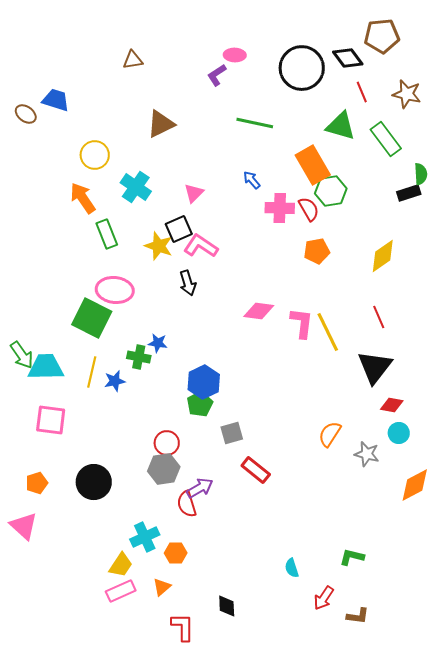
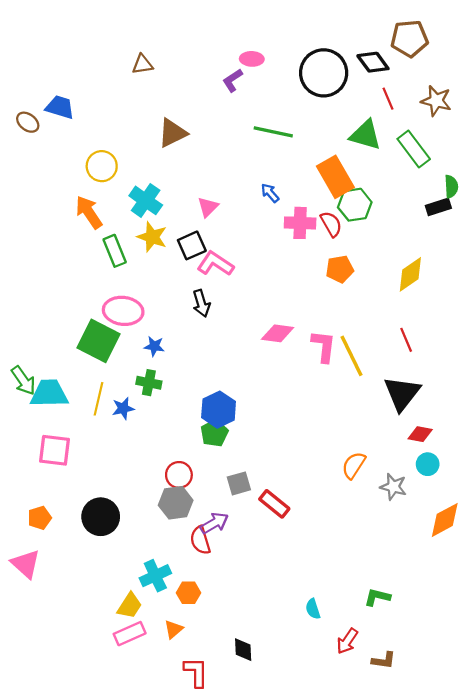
yellow star: (159, 246) -> (152, 237), moved
blue star: (158, 343) -> (154, 346), moved
gray square: (232, 433) -> (239, 483), moved

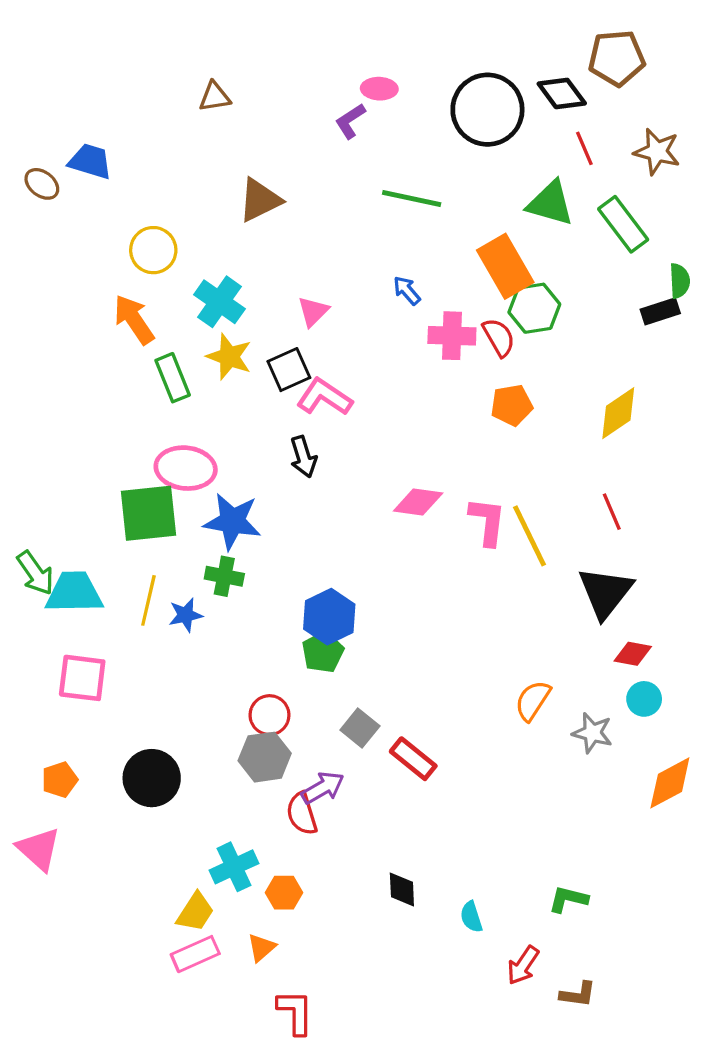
green square: (98, 341) -> (148, 513), turned -33
blue star: (154, 346) -> (232, 521), size x1.8
gray square: (239, 483) -> (360, 728), turned -35
black diamond: (243, 650) -> (402, 889), moved

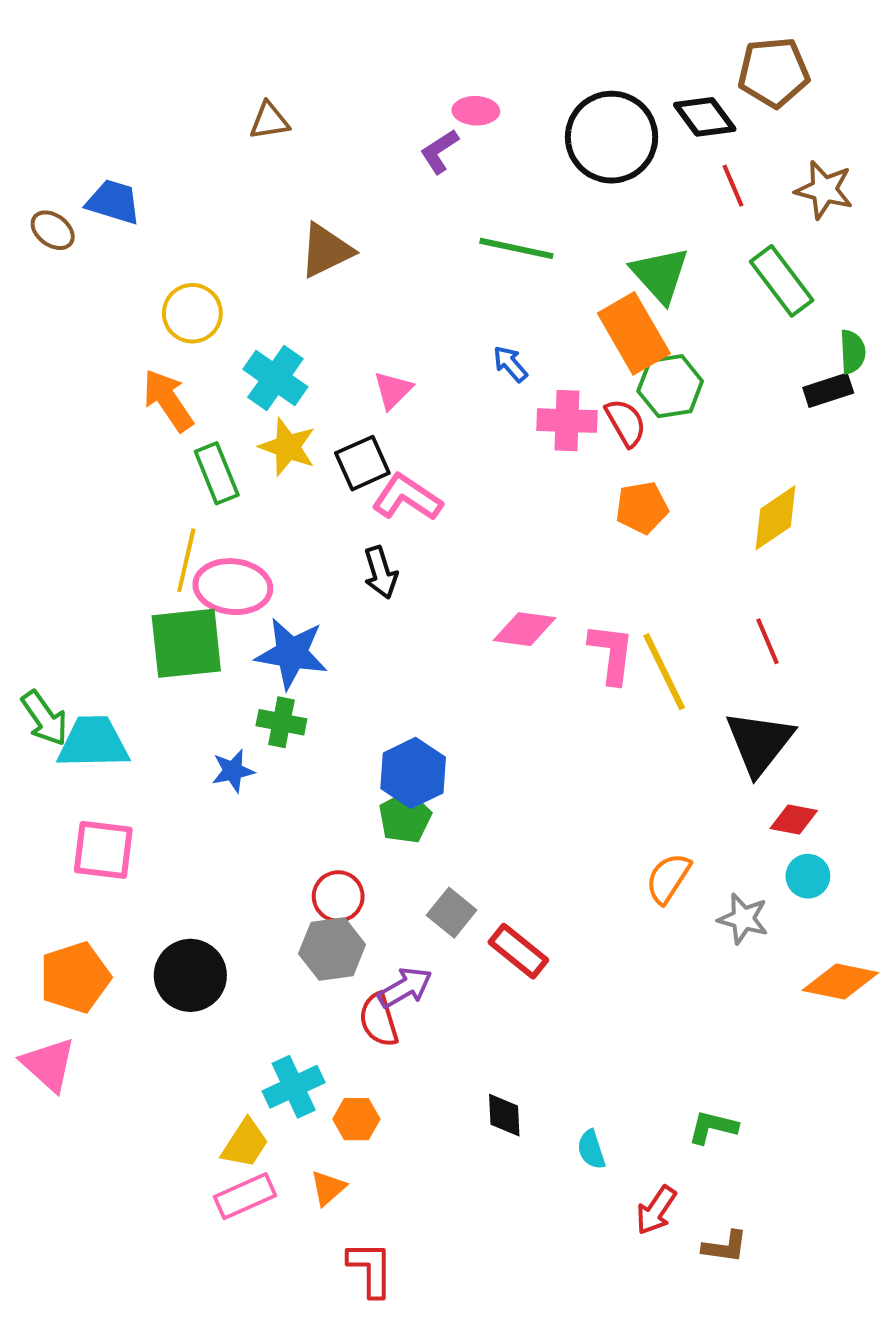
green triangle: (550, 203) -> (660, 275), moved, turned 32
yellow line: (148, 600) -> (186, 560), moved
orange pentagon: (60, 780) -> (75, 977), size x1.6
orange diamond: (670, 783) -> (840, 981), turned 40

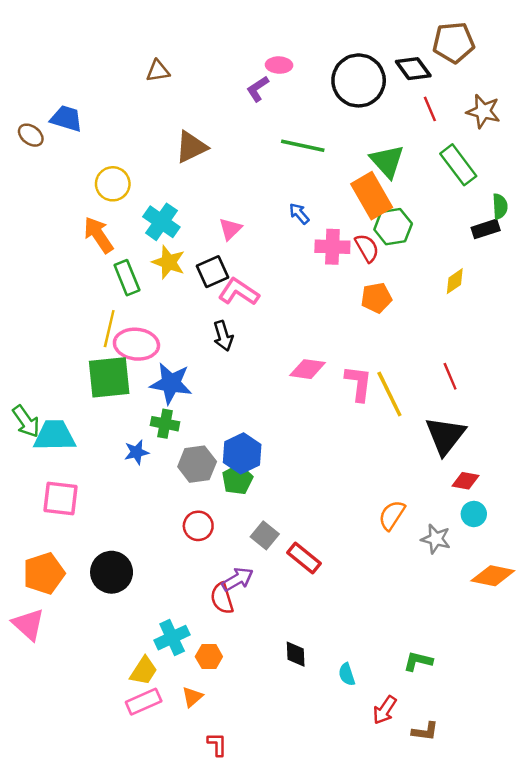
yellow diamond: (776, 518) -> (455, 281), moved, size x0.7
gray hexagon: (332, 949) -> (197, 464), moved
red L-shape: (371, 1269) -> (217, 744), size x0.7

